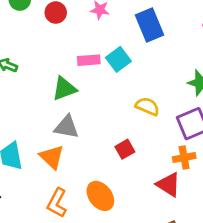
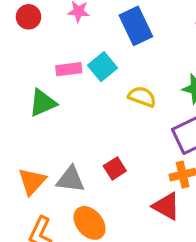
yellow semicircle: (147, 106) -> (142, 97), moved
gray triangle: (67, 127) -> (71, 179), moved
orange triangle: (52, 157) -> (32, 181), turned 32

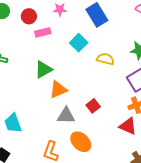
pink rectangle: (69, 69) -> (43, 32), moved
orange triangle: (32, 181) -> (58, 90), moved, turned 30

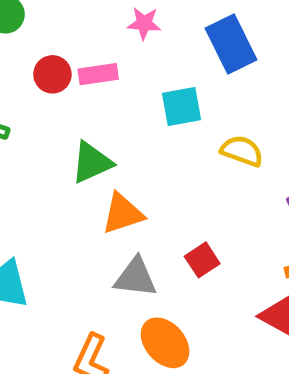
red circle: (29, 16) -> (52, 74), moved
cyan square: (79, 43) -> (181, 106), turned 30

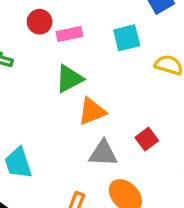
pink rectangle: (98, 74) -> (69, 34), moved

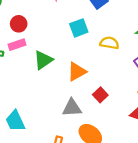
pink rectangle: (69, 34) -> (17, 45), moved
orange triangle: (92, 111) -> (77, 72), moved

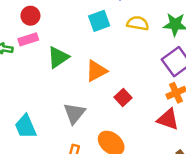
yellow semicircle: (109, 43) -> (138, 23), moved
gray triangle: (72, 108) -> (74, 113), moved, turned -48

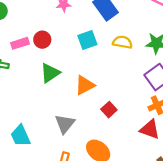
red circle: (30, 16) -> (42, 40), moved
pink rectangle: (28, 39) -> (20, 43), moved

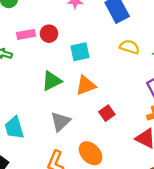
cyan square: (87, 40) -> (80, 52), moved
green triangle: (50, 73) -> (52, 81), moved

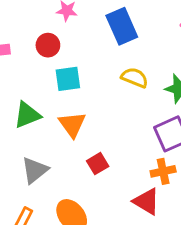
red circle: (49, 34) -> (48, 45), moved
orange triangle: (86, 85) -> (72, 124), turned -50

